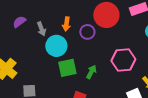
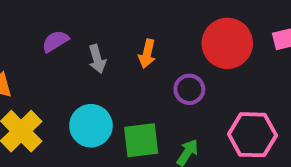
purple circle: (87, 32) -> (189, 89), moved
cyan circle: (56, 46) -> (91, 126), moved

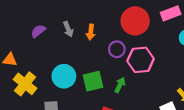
gray arrow: (97, 59) -> (68, 29), moved
pink hexagon: (252, 135) -> (141, 60), moved

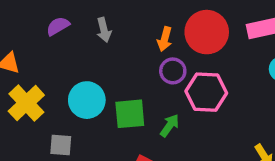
orange arrow: (91, 32) -> (165, 39), moved

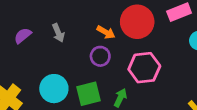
orange arrow: (165, 39) -> (106, 32), turned -66
purple circle: (173, 71) -> (100, 56), moved

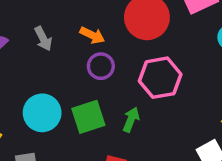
orange arrow: (106, 32) -> (92, 35), moved

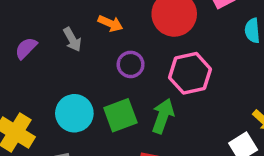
orange arrow: (92, 35) -> (110, 23), moved
green arrow: (131, 120) -> (163, 116), size x1.4

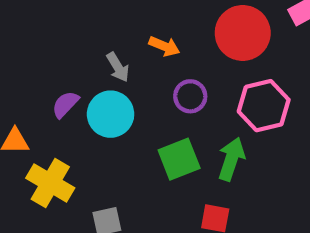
purple semicircle: (26, 48) -> (65, 104), moved
cyan circle: (74, 113) -> (111, 114), moved

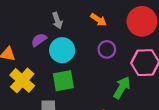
gray arrow: (118, 67) -> (57, 21), moved
green square: (179, 159) -> (63, 81), moved

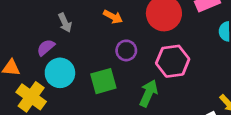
cyan circle: (62, 50) -> (60, 73), moved
green square: (63, 81) -> (103, 81), moved

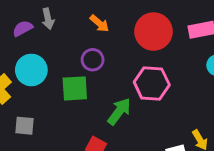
purple semicircle: (46, 47) -> (23, 28), moved
purple circle: (126, 50) -> (93, 60), moved

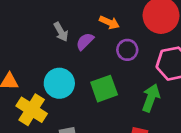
purple semicircle: (23, 28) -> (85, 41), moved
purple circle: (93, 60) -> (127, 50), moved

